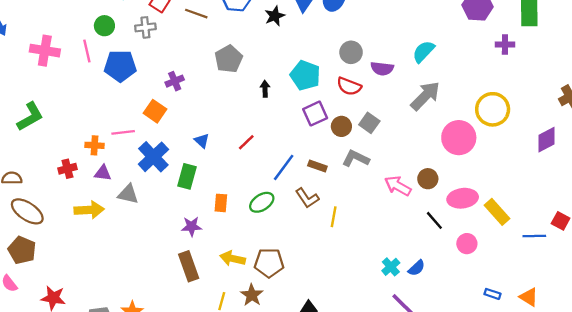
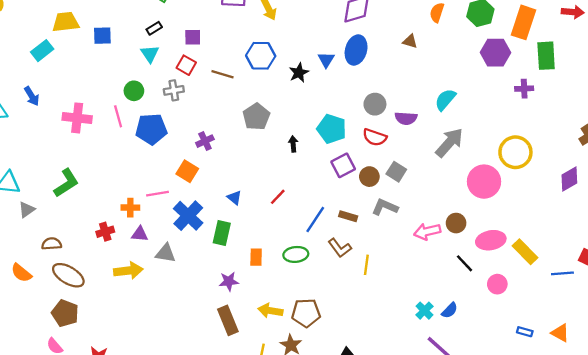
pink arrow: (398, 186) -> (427, 232), turned -40
green ellipse: (262, 202) -> (296, 254), turned 30

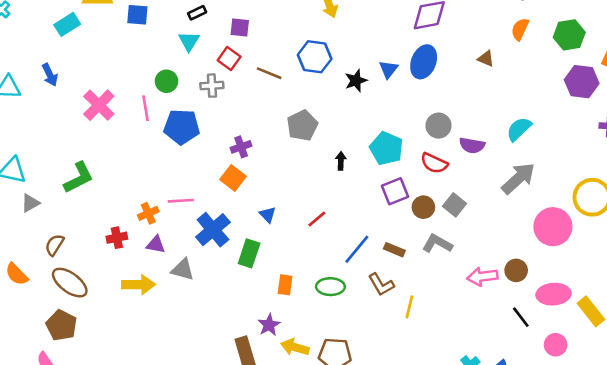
pink cross: (77, 118) -> (99, 105), turned 32
orange square: (187, 171) -> (233, 178), moved
orange cross: (130, 208) -> (148, 213), turned -30
brown semicircle: (52, 244) -> (55, 245), turned -60
purple star: (229, 281) -> (269, 325), moved, turned -30

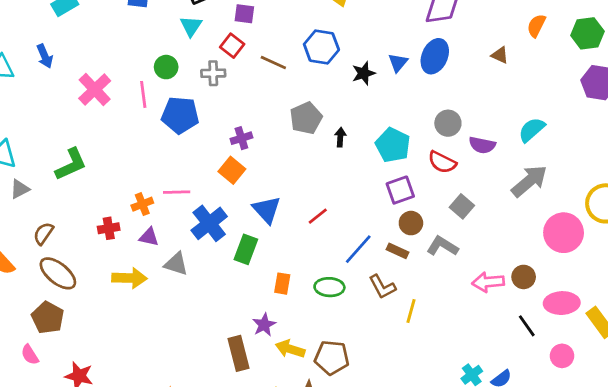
black arrow: (341, 161) -> (340, 137), moved
brown circle: (423, 207) -> (411, 223), moved
blue triangle: (268, 215) -> (267, 210), size x1.6

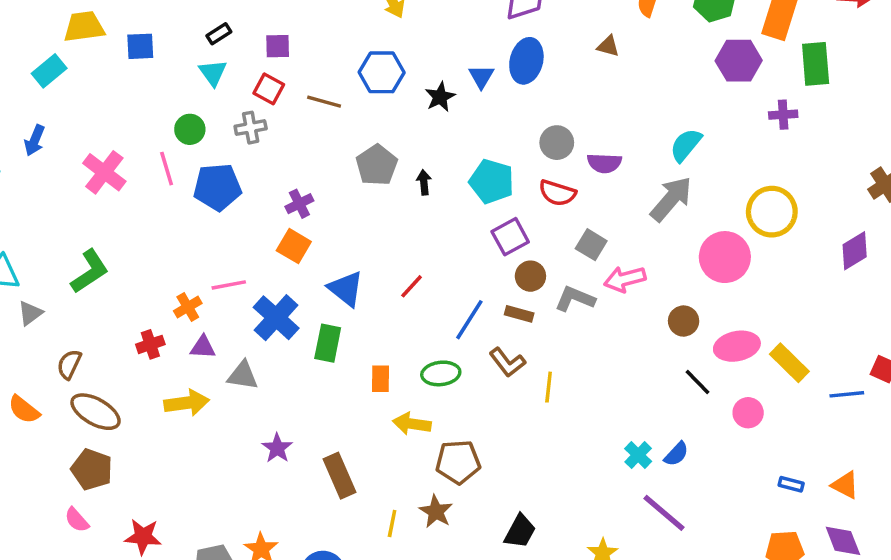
blue arrow: (45, 56) -> (35, 140), turned 55
cyan semicircle: (532, 130) -> (686, 145), moved
pink arrow: (488, 282) -> (625, 279), moved
purple star: (264, 325) -> (277, 448), moved
yellow arrow: (290, 349) -> (412, 424), moved

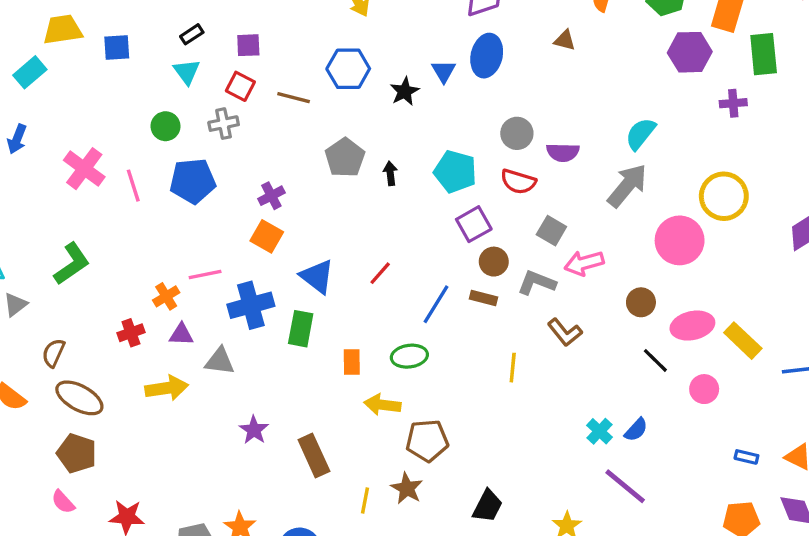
pink line: (167, 169) -> (133, 186), moved
blue cross: (276, 318) -> (251, 305), turned 33
brown L-shape: (507, 362) -> (565, 332), moved

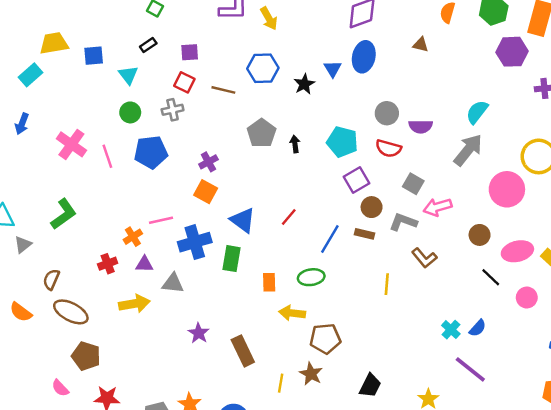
cyan triangle: (187, 72) -> (128, 75), moved
brown pentagon: (77, 453) -> (86, 356), moved

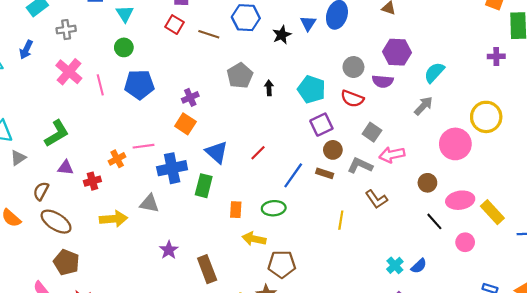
purple hexagon: (512, 52) -> (397, 52), moved
gray cross: (173, 110) -> (66, 30), moved
gray arrow: (468, 150) -> (423, 106), size x0.7
purple triangle: (144, 264) -> (65, 168), moved

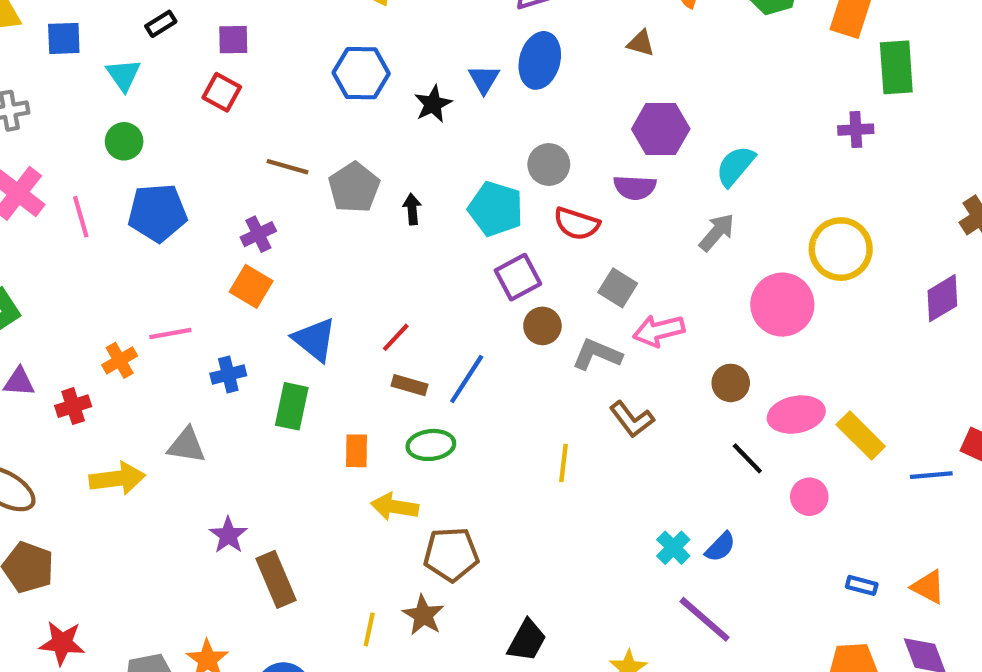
brown line: (209, 34) -> (288, 167), moved
gray circle: (353, 67) -> (549, 165), moved
blue cross: (172, 168) -> (228, 374), size x0.6
brown rectangle: (325, 173) -> (409, 385), moved
brown rectangle: (207, 269) -> (276, 579), moved

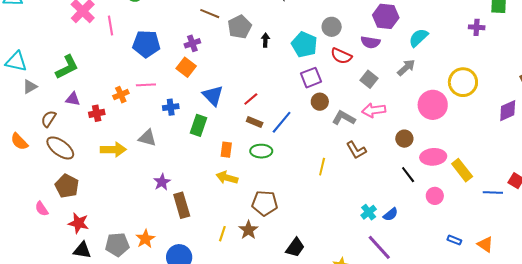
blue pentagon: (157, 213) -> (146, 44), moved
gray square: (618, 288) -> (369, 79), moved
yellow arrow: (395, 507) -> (227, 178), moved

